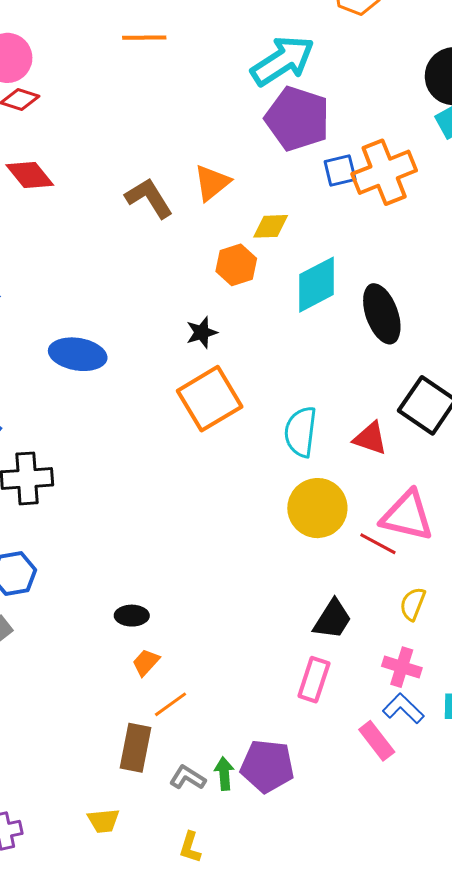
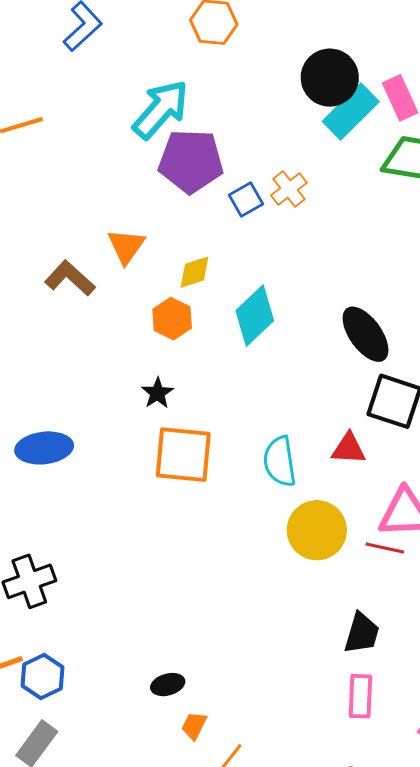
orange cross: (384, 172) -> (289, 189), size x0.6
black ellipse: (382, 314) -> (366, 334), moved
orange square: (210, 399) -> (183, 455), turned -38

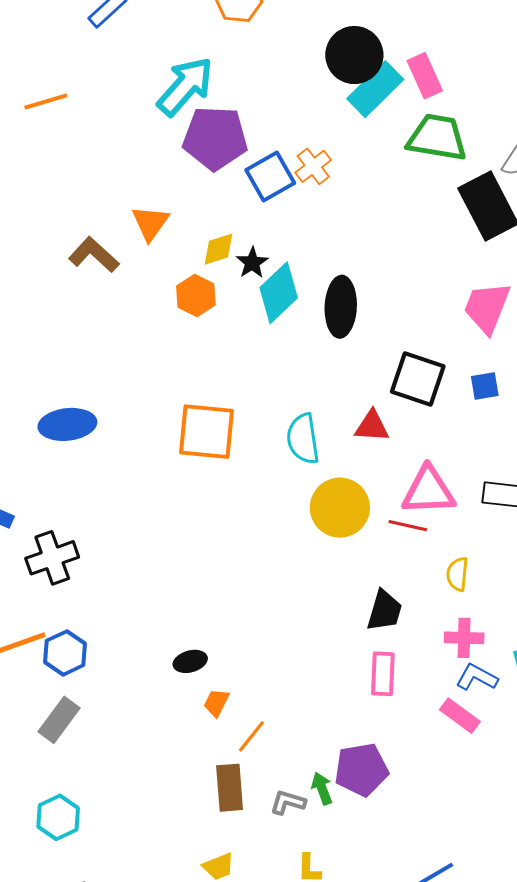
blue square: (246, 199) -> (270, 177), size x1.4
black ellipse: (366, 334) -> (341, 307), moved, turned 38
black star: (157, 393) -> (252, 263), moved

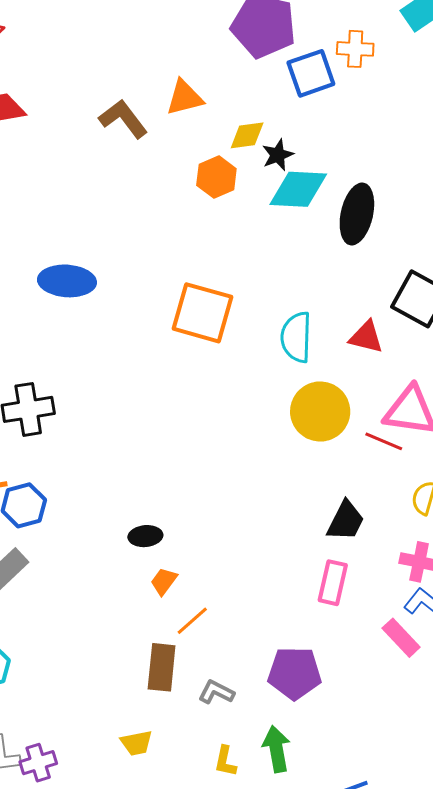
orange cross: (313, 166) -> (355, 49), moved, turned 30
orange triangle: (150, 223) -> (185, 98), turned 30
cyan diamond: (279, 293) -> (298, 189), turned 36
green arrow: (322, 788) -> (276, 749), moved, size x1.4

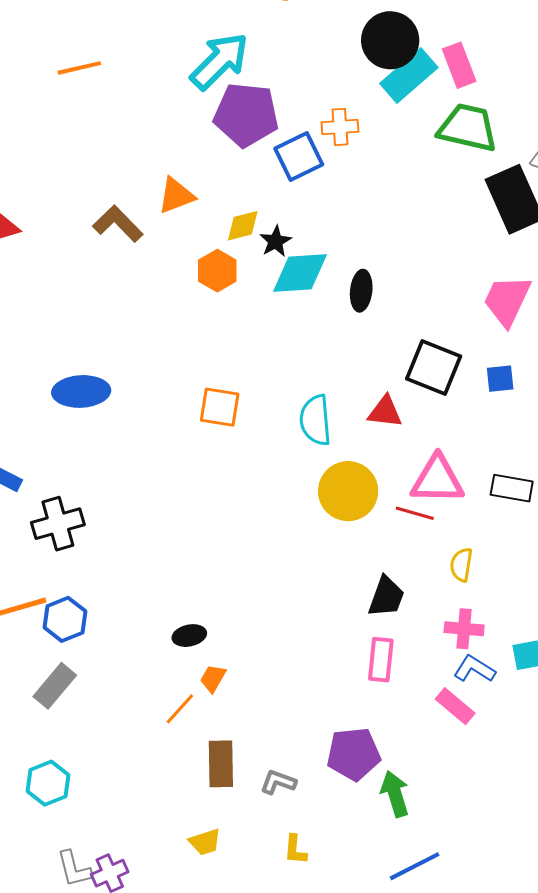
black ellipse: (357, 214) -> (361, 291), size x0.7
orange square: (203, 313) -> (220, 407), size x0.7
orange line: (192, 621) -> (180, 709), moved
green arrow: (276, 749) -> (395, 794), moved

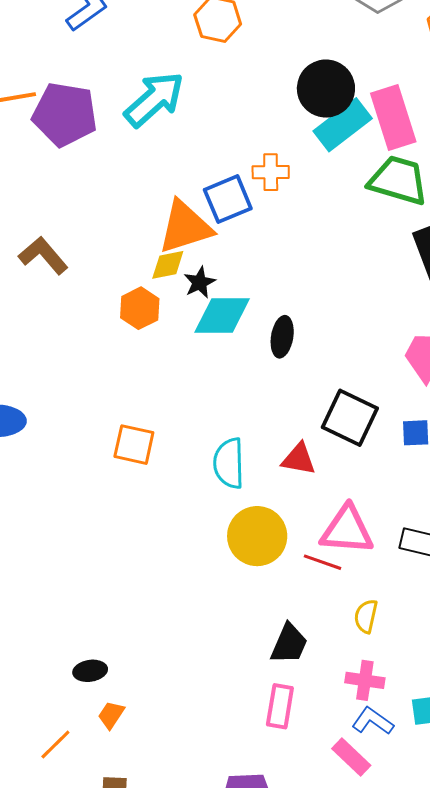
pink rectangle: (459, 65) -> (393, 117), size x1.4
purple pentagon: (246, 115) -> (65, 114), moved
orange triangle: (176, 195) -> (185, 227), moved, size x1.5
orange line: (180, 709) -> (55, 744), moved

